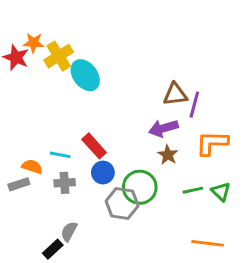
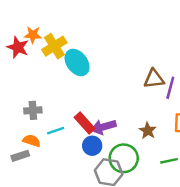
purple arrow: (163, 128) -> (104, 127), moved
cyan line: (60, 155) -> (56, 131), turned -30
gray cross: (65, 183) -> (33, 110), moved

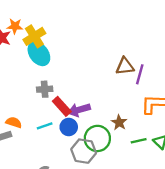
cyan ellipse: (77, 62) -> (39, 54), moved
gray cross: (33, 110) -> (45, 89), moved
cyan line: (56, 131) -> (45, 126), moved
brown star: (148, 131) -> (119, 122), moved

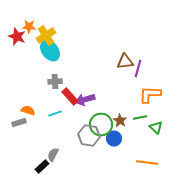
brown star: (119, 122) -> (120, 120), moved
blue circle: (69, 127) -> (114, 138), moved
green line: (139, 141) -> (140, 118), moved

